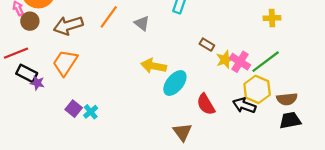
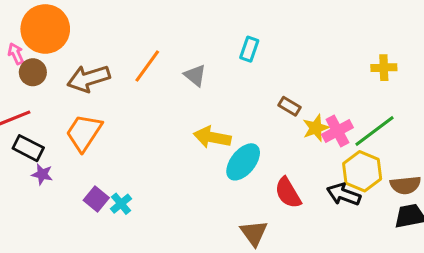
pink cross: (240, 62) -> (337, 131), turned 30
purple star: (37, 83) -> (42, 174), moved

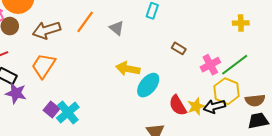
yellow star: (316, 128) -> (196, 106), moved
purple star: (42, 174) -> (16, 93), size x1.5
black arrow: (344, 194) -> (214, 106), turned -35
cyan cross: (121, 204) -> (68, 113), size x1.6

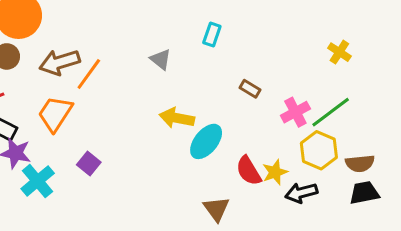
orange line: (85, 22) -> (89, 74), moved
yellow cross: (241, 23) -> (339, 52), turned 35
black arrow: (214, 106) -> (301, 193), moved
purple square: (52, 109) -> (89, 163), moved
cyan cross: (68, 113) -> (38, 181), moved

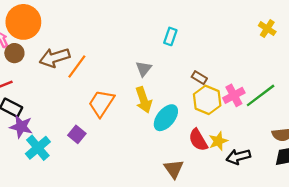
yellow cross: (339, 52) -> (267, 29), moved
gray triangle: (161, 59) -> (144, 69), moved, turned 30
orange trapezoid: (55, 114) -> (101, 103), moved
yellow arrow: (177, 118) -> (144, 100), turned -120
yellow hexagon: (319, 150) -> (207, 100), moved

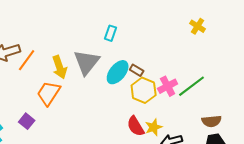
gray triangle: (144, 69) -> (87, 62), size x1.8
yellow arrow: (144, 100) -> (60, 67), moved
cyan ellipse: (166, 118) -> (118, 72), moved

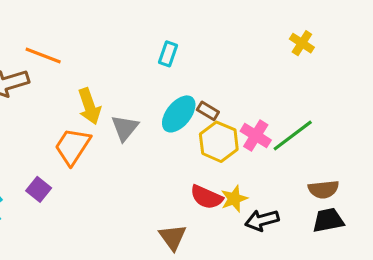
orange line: (27, 60) -> (43, 55), moved, turned 75
gray triangle: (87, 62) -> (125, 128), moved, size x0.7
pink cross: (168, 86) -> (256, 136), turned -30
red semicircle: (136, 126) -> (206, 197), turned -35

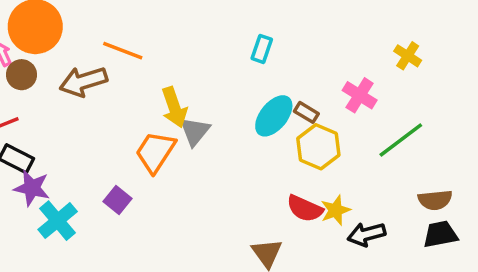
yellow cross: (302, 43) -> (408, 56), moved
gray triangle: (125, 128) -> (195, 131), moved
pink cross: (256, 136) -> (360, 95), moved

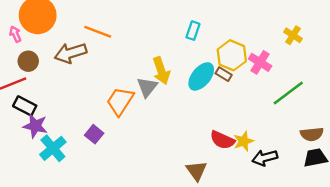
brown circle: (21, 75) -> (28, 61), moved
yellow arrow: (174, 107) -> (161, 71), moved
yellow hexagon: (318, 147) -> (232, 55), moved

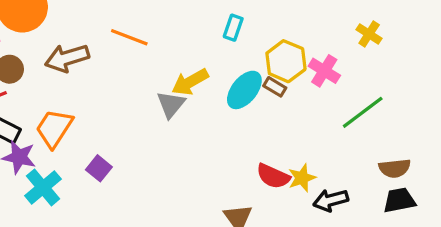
orange line: (98, 32) -> (129, 37), moved
yellow arrow: (161, 71) -> (190, 82), turned 80
orange trapezoid: (120, 101) -> (54, 128), moved

